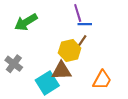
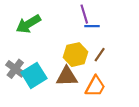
brown line: (82, 41) -> (100, 55), moved
orange trapezoid: (102, 80) -> (95, 86), moved
cyan square: (47, 83) -> (34, 75), moved

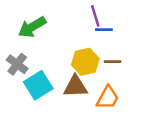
brown line: (100, 55) -> (113, 62), turned 56
gray cross: (15, 69) -> (17, 64), moved

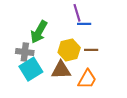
green arrow: (32, 27) -> (39, 32), moved, turned -30
gray cross: (17, 64) -> (25, 52), moved, turned -30

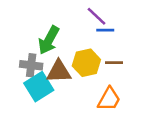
purple line: (77, 13) -> (96, 16), turned -30
brown triangle: (61, 70) -> (59, 72), moved

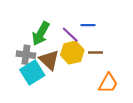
purple line: (96, 16) -> (70, 35), moved
brown triangle: (59, 72) -> (49, 60), turned 45
orange trapezoid: (109, 99) -> (108, 83), moved

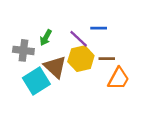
green arrow: (41, 34) -> (46, 38), size x0.6
gray cross: (26, 55) -> (23, 50), moved
orange trapezoid: (108, 83) -> (118, 79), moved

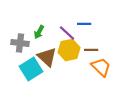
orange trapezoid: (118, 79) -> (101, 67), turned -75

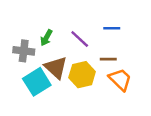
blue line: (84, 24) -> (112, 28), moved
yellow hexagon: (69, 50) -> (82, 75), moved

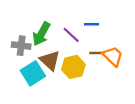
blue line: (112, 28) -> (91, 24), moved
green arrow: (46, 38) -> (41, 34), size x1.6
orange trapezoid: (120, 79) -> (113, 56), moved

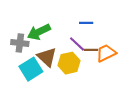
green arrow: (41, 34) -> (39, 32), turned 35
purple line: (71, 35) -> (77, 44), moved
orange trapezoid: (113, 56) -> (106, 53), turned -70

